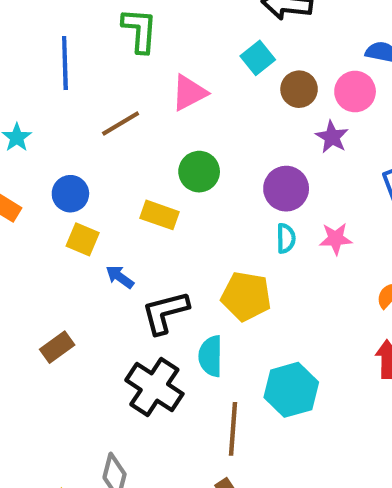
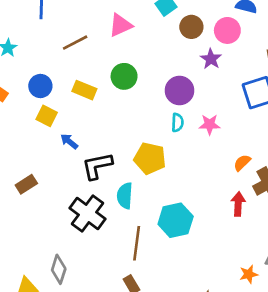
yellow rectangle: (159, 215) -> (84, 90), moved

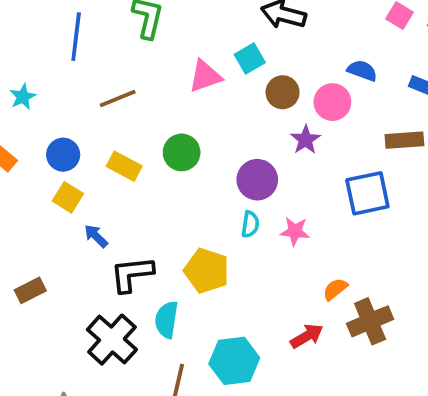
pink triangle: (120, 25) -> (205, 76), moved
red arrow: (238, 204) -> (307, 336), moved, turned 50

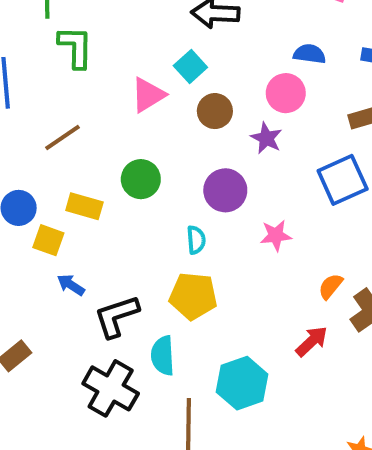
brown circle: (283, 92) -> (215, 111), moved
yellow square: (68, 197) -> (48, 240), moved
cyan semicircle: (250, 224) -> (196, 240), moved

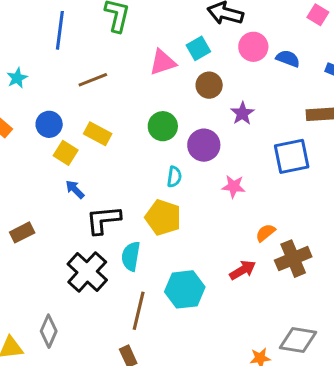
pink circle: (286, 93) -> (253, 47), moved
green circle: (141, 179) -> (163, 126), moved

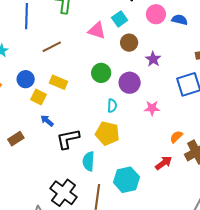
pink triangle: (163, 62) -> (97, 31), turned 42
brown rectangle: (22, 232) -> (16, 139), moved
black cross: (87, 272) -> (64, 193), moved

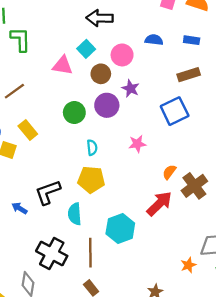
pink circle: (156, 14) -> (122, 55), moved
yellow rectangle: (58, 82) -> (28, 130), turned 36
purple circle: (130, 83) -> (107, 105), moved
blue arrow: (47, 121) -> (19, 208), moved
red arrow: (164, 163) -> (159, 204), size x1.4

